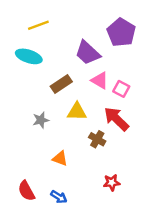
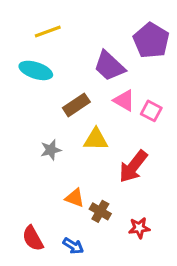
red arrow: (116, 119) -> (133, 166), moved, turned -96
brown cross: (97, 139) -> (100, 211), moved

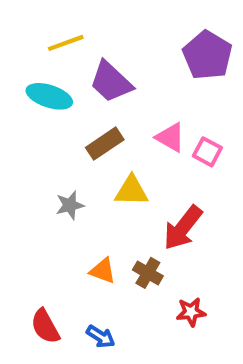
purple trapezoid: (109, 66) -> (111, 82), moved
brown cross: (100, 211) -> (148, 273), moved

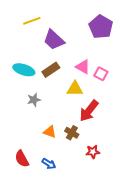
cyan ellipse: (49, 96) -> (24, 70), moved
yellow triangle: (131, 191) -> (75, 89), moved

